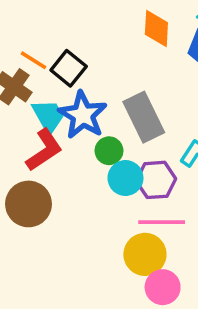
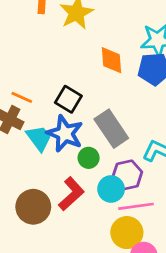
black square: (69, 68) -> (68, 99), moved
red L-shape: (44, 150) -> (71, 194), moved
cyan circle: (125, 178) -> (111, 189), moved

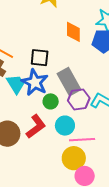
black square: (68, 99) -> (40, 58), turned -30
purple hexagon: (127, 175) -> (79, 99), moved

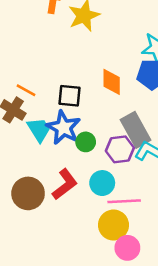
orange diamond: (73, 32) -> (112, 82), moved
gray rectangle: (69, 82) -> (135, 130), moved
green circle: (51, 101) -> (86, 142), moved

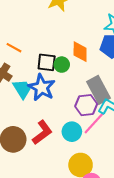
orange line: (26, 90) -> (14, 48), moved
green circle: (86, 142) -> (62, 65), moved
pink line: (124, 201) -> (94, 123), moved, turned -45

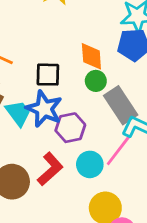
green circle: (62, 65) -> (96, 81), moved
purple hexagon: (86, 105) -> (70, 128), moved

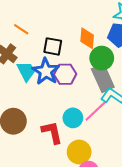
green circle: (96, 81) -> (102, 58), moved, size x1.5
purple hexagon: (70, 128) -> (65, 74), moved
red L-shape: (50, 169) -> (52, 132), moved, turned -70

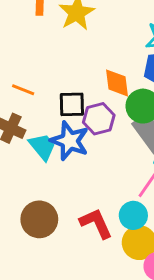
purple hexagon: (65, 74) -> (99, 119), moved
cyan circle: (73, 118) -> (133, 215), moved

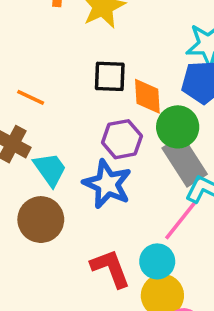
black square: (72, 104) -> (110, 76), moved
blue star: (70, 141) -> (107, 184), moved
brown circle: (39, 219) -> (41, 220), moved

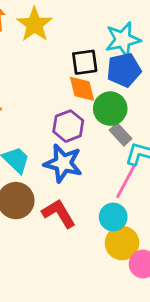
black square: (110, 76) -> (85, 62), moved
gray rectangle: (185, 161) -> (121, 134), size x0.6
red L-shape: (111, 268) -> (59, 213), moved

